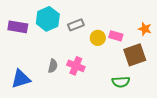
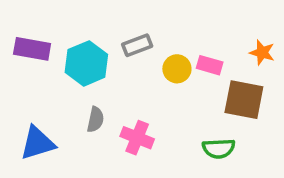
cyan hexagon: (48, 19) -> (86, 63), moved
brown square: (135, 55) -> (244, 100), turned 30
pink cross: (76, 66) -> (137, 138), moved

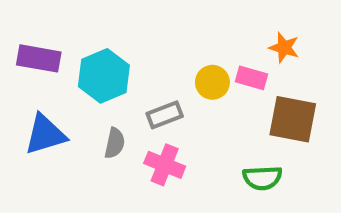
gray rectangle: (137, 45) -> (165, 115), moved
orange star: (262, 53) -> (284, 48), moved
blue triangle: (37, 143) -> (45, 134), moved

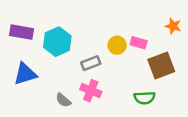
orange star: (284, 48) -> (173, 26), moved
brown square: (293, 119) -> (161, 65), turned -32
gray semicircle: (115, 143) -> (63, 100), moved, turned 119

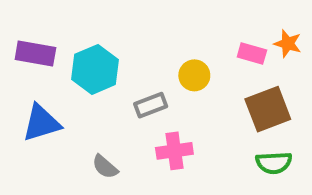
pink rectangle: (139, 43) -> (252, 54), moved
pink cross: (91, 91) -> (174, 151), moved, turned -30
green semicircle: (145, 98) -> (274, 163), moved

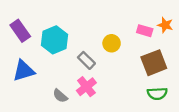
purple rectangle: (35, 54) -> (20, 31), turned 45
gray rectangle: (151, 105) -> (86, 60), turned 66
pink cross: (174, 151) -> (86, 87), moved, turned -30

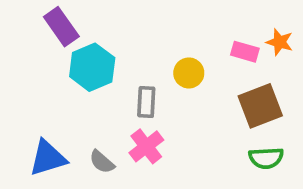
purple rectangle: (20, 31) -> (61, 27), moved
gray rectangle: (86, 60) -> (146, 102), turned 48
blue triangle: (24, 71) -> (48, 158), moved

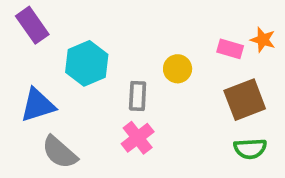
purple rectangle: (61, 27) -> (32, 25), moved
blue triangle: (48, 158) -> (38, 105), moved
gray semicircle: (102, 162) -> (60, 152), moved, size x1.5

